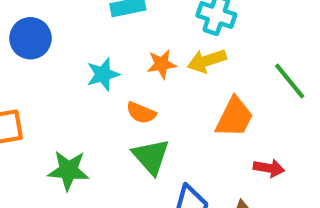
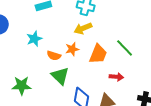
orange star: (162, 64) -> (72, 49), moved
green line: (290, 81) -> (125, 48), moved

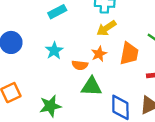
green triangle: (60, 76) -> (91, 86), turned -30

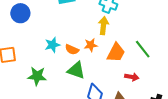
yellow arrow: (106, 28) -> (103, 26), turned 114
cyan star: (54, 51) -> (52, 45), moved

